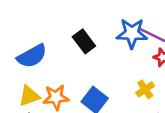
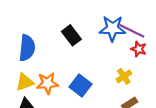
blue semicircle: (32, 56) -> (27, 48), turned -55

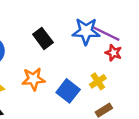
orange star: (47, 83) -> (33, 79), moved
blue square: (81, 86) -> (68, 91), moved

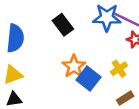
orange star: (33, 79) -> (74, 66), moved, turned -30

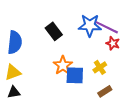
blue square: (89, 79) -> (75, 75), turned -36

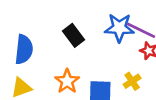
orange star: (63, 65) -> (67, 81), moved

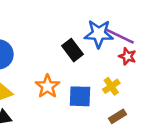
black rectangle: (74, 35) -> (72, 50), moved

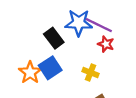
yellow cross: (111, 86) -> (90, 73), turned -35
blue square: (80, 96) -> (50, 68), moved, turned -35

